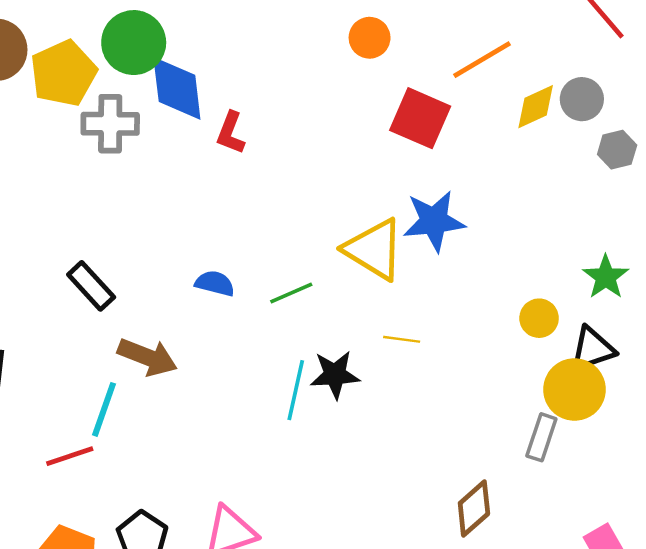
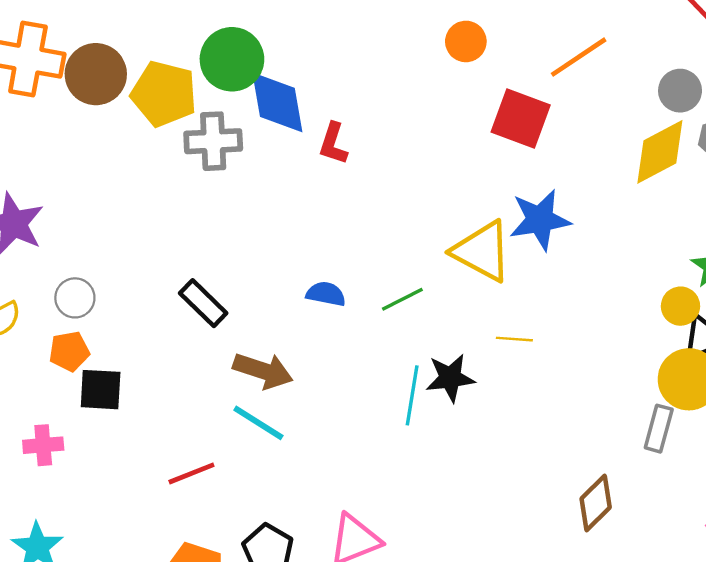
yellow pentagon: (63, 73) -> (164, 94), turned -30
yellow diamond: (536, 107) -> (660, 152), moved, size x1.4
yellow circle: (539, 318) -> (680, 306), moved
cyan line: (104, 409) -> (258, 423), moved, turned -74

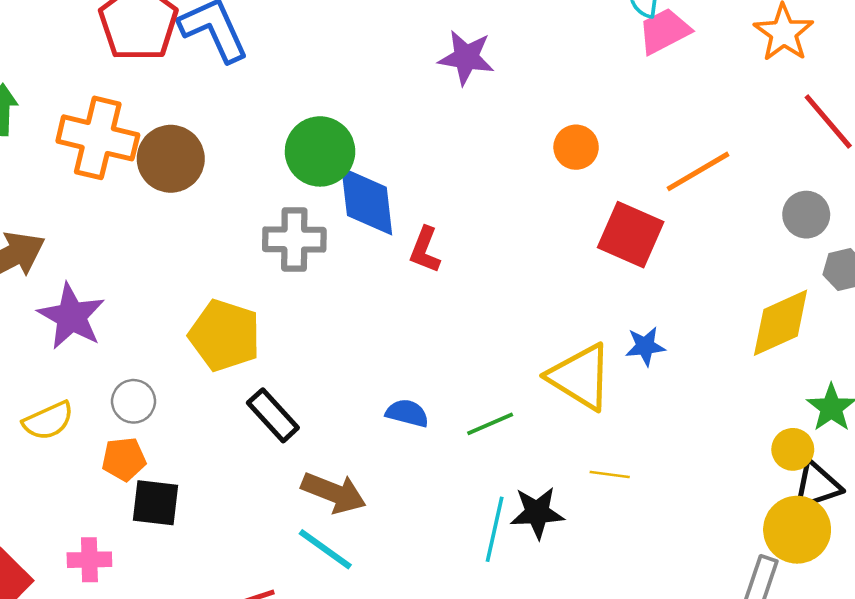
yellow pentagon: (164, 94) -> (225, 335), moved
yellow diamond: (660, 152) -> (781, 323), moved
blue star: (540, 220) -> (645, 346), size x0.6

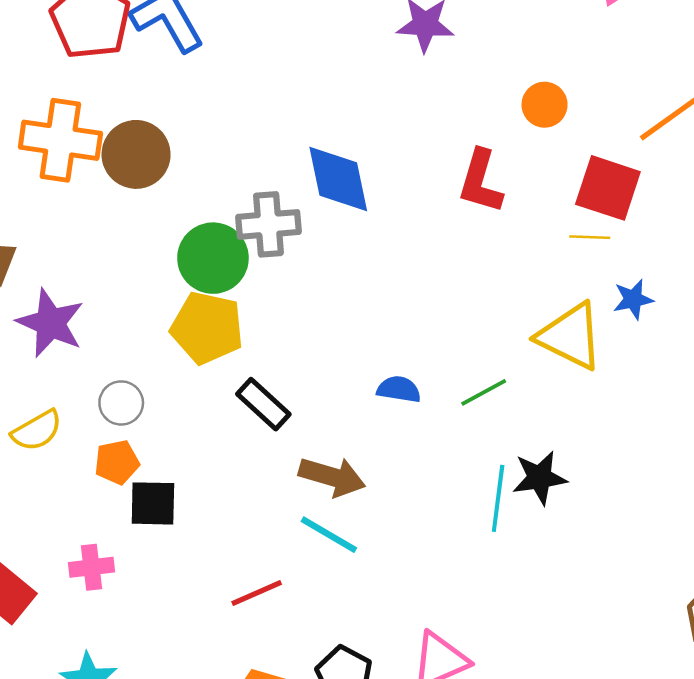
green circle: (320, 151) -> (213, 258), moved
red L-shape: (425, 250) -> (481, 181), moved, size x1.4
yellow line: (610, 475) -> (590, 237), moved

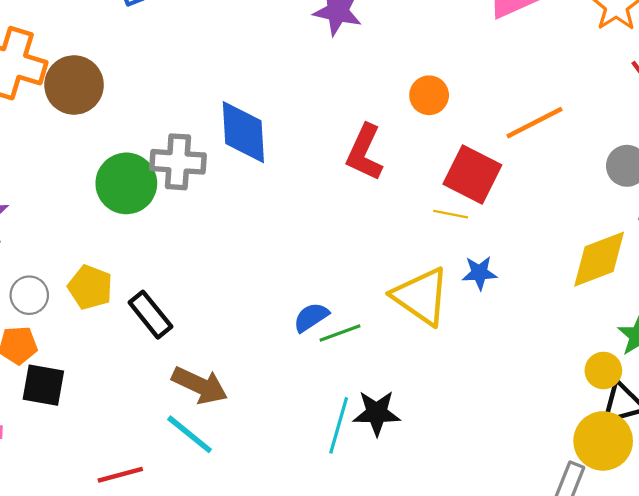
yellow pentagon: (207, 328) -> (90, 287), moved, size x0.7
blue semicircle: (399, 389) -> (311, 317), moved, turned -51

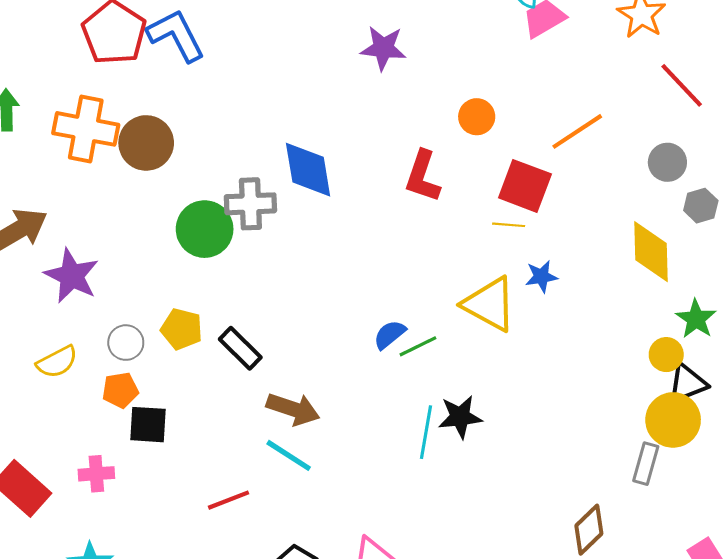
yellow diamond: (599, 259) -> (651, 252), turned -64

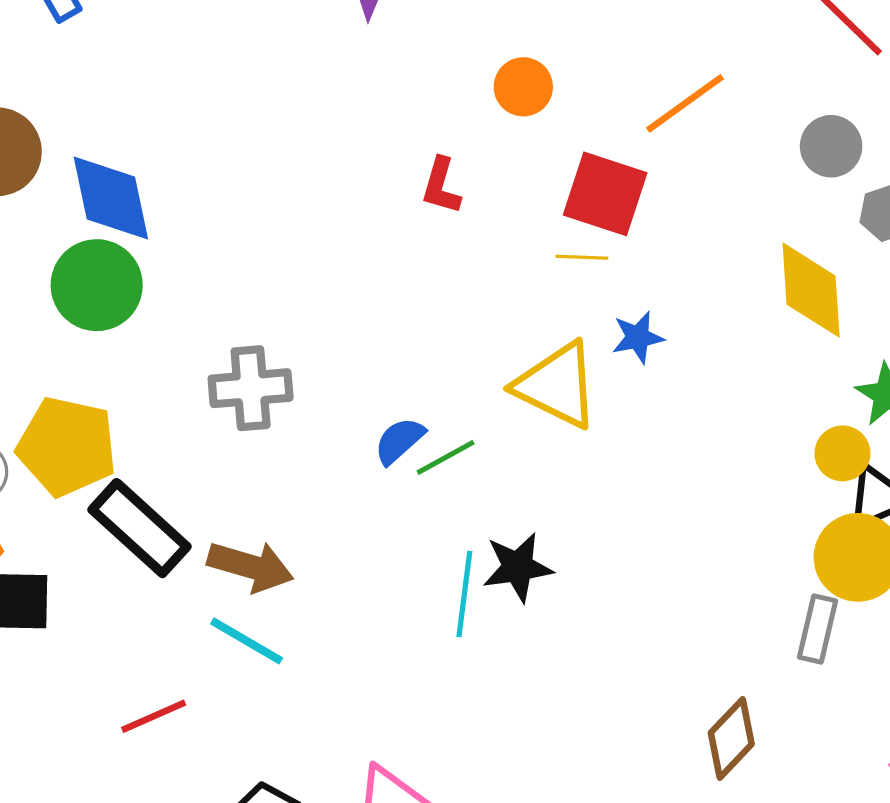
blue diamond: (308, 170) -> (111, 198), moved
red L-shape: (423, 176) -> (441, 186), size x0.7
gray cross: (250, 204) -> (251, 388), moved
yellow pentagon: (182, 329) -> (67, 446), size x1.5
black rectangle: (240, 348) -> (139, 528), moved, size x1.4

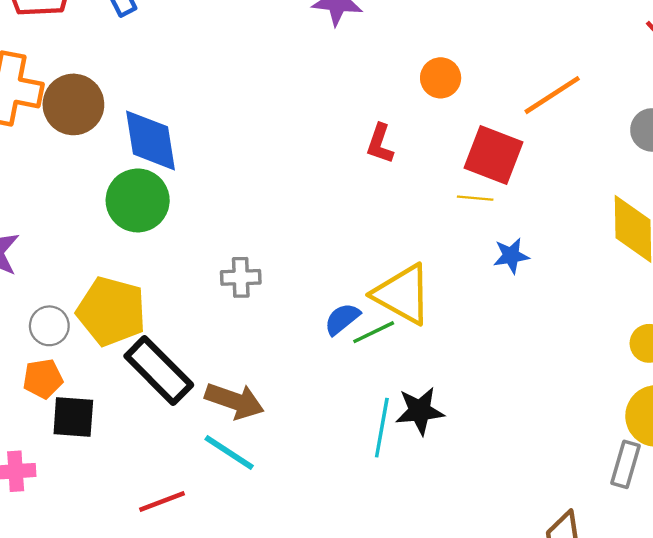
yellow triangle: (557, 385) -> (402, 294), moved
gray cross: (251, 388) -> (241, 277), size x0.7

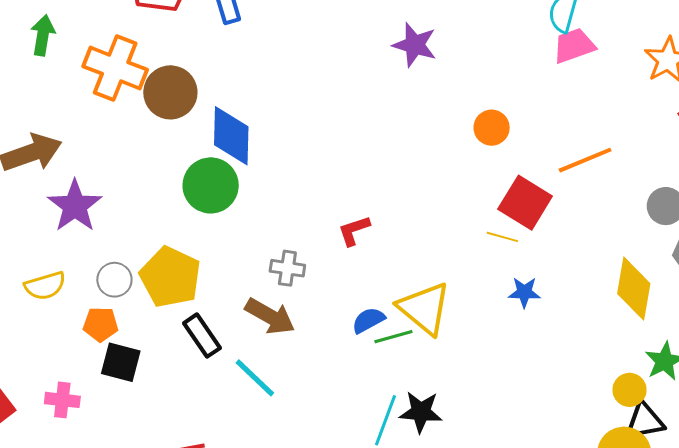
red L-shape: (380, 144) -> (354, 231), moved, turned 42
black rectangle: (159, 370) -> (202, 336), size x0.7
brown arrow: (234, 401) -> (270, 316), moved
cyan line: (229, 452) -> (255, 378), moved

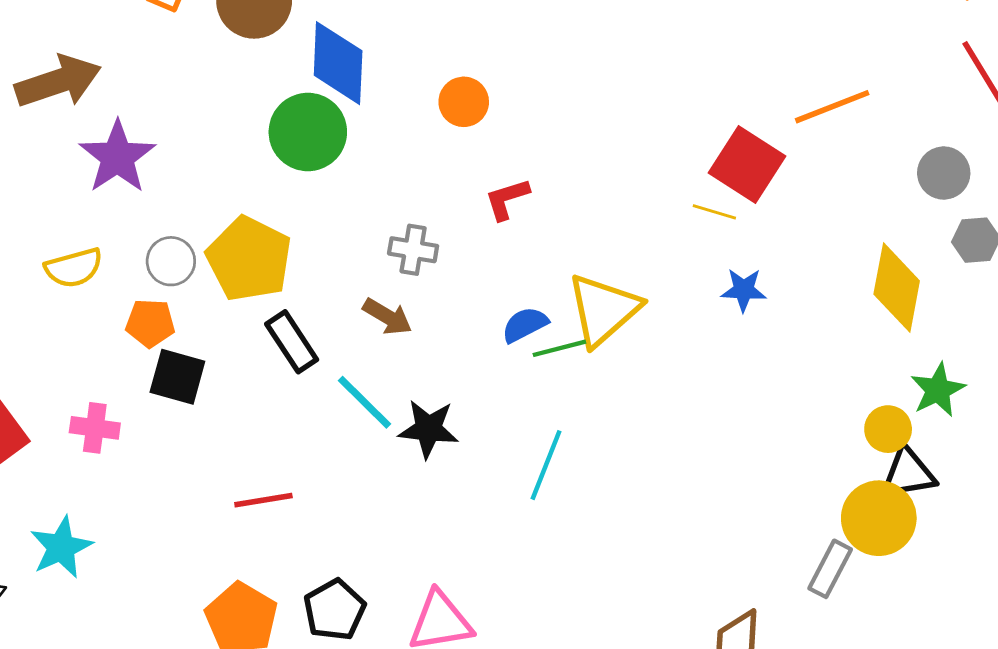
orange circle: (492, 128) -> (464, 102), moved
yellow triangle: (424, 308) -> (603, 310), turned 38
brown arrow: (270, 316) -> (387, 317), size x0.7
black star: (421, 412) -> (428, 429), moved

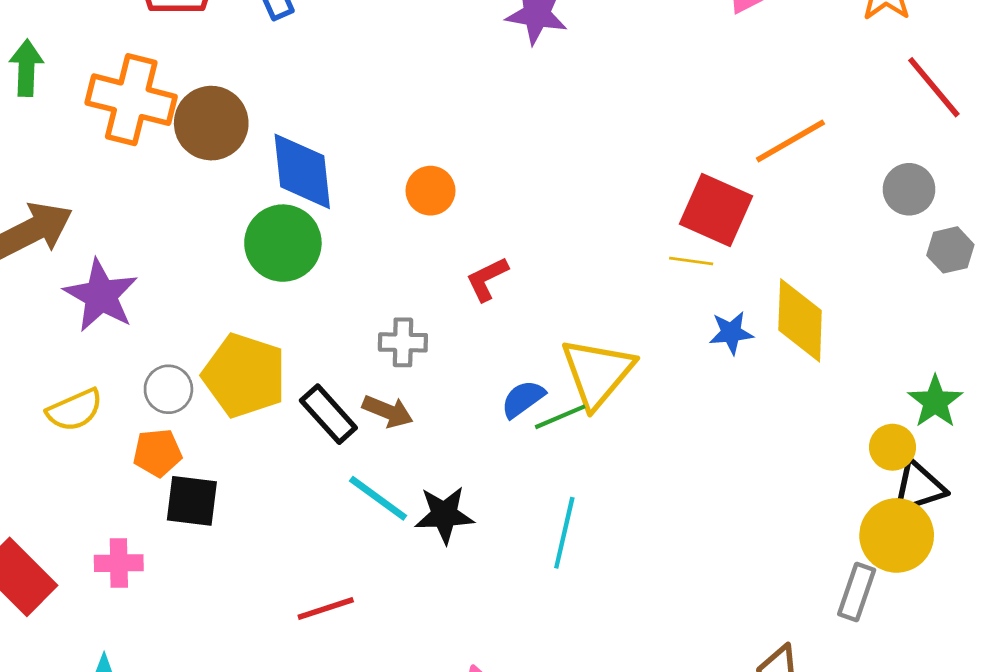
yellow diamond: (897, 288) -> (800, 320), moved
black rectangle: (292, 342) -> (328, 414), moved
red line: (263, 500) -> (326, 609), moved

